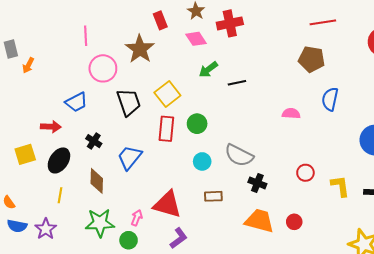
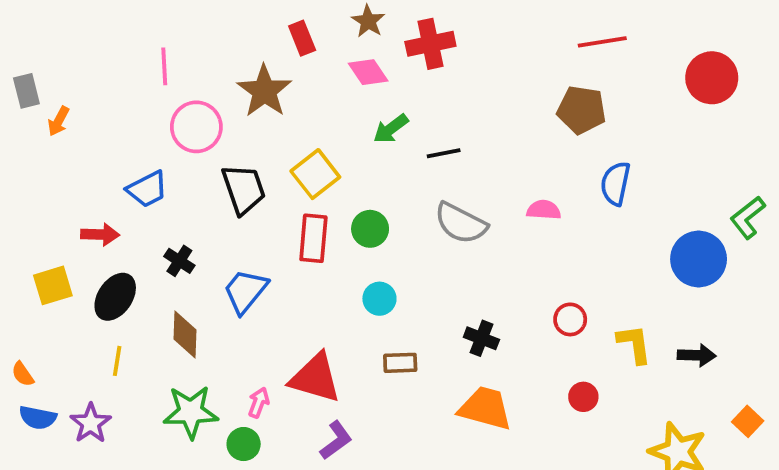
gray semicircle: (239, 155) -> (461, 223), moved
red circle: (294, 222) -> (583, 397), moved

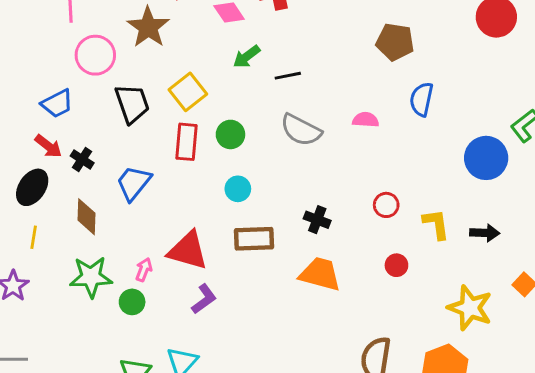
red arrow: (100, 234) -> (48, 146), moved, turned 36
brown rectangle: (400, 363) -> (254, 239), size x1.5

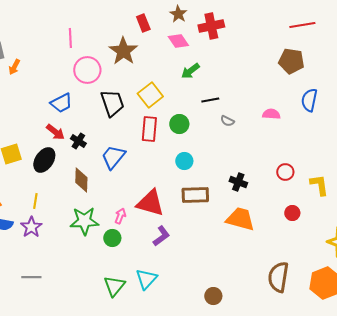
black line: (288, 76) -> (210, 100), moved
gray semicircle: (301, 130) -> (227, 121), size x0.5
yellow line: (34, 237) -> (35, 201), moved

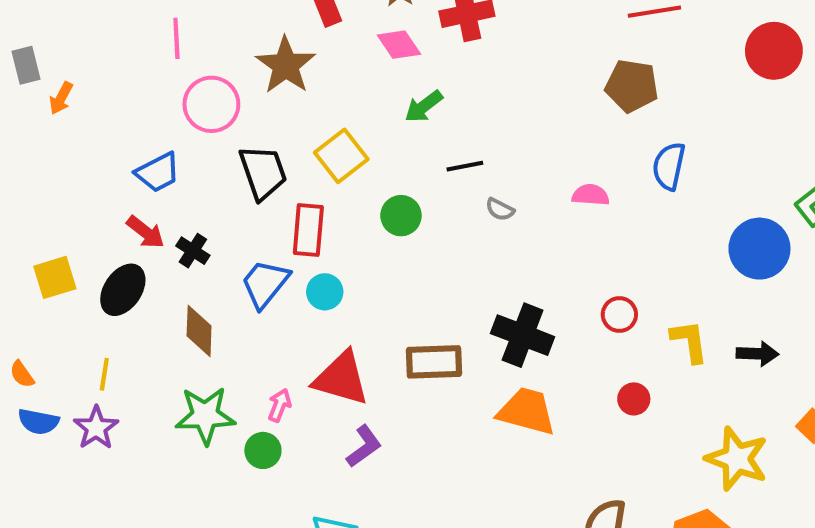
red rectangle: (149, 129) -> (308, 230), moved
cyan circle: (184, 161) -> (325, 292), moved
black cross: (238, 182) -> (523, 335), size x1.6

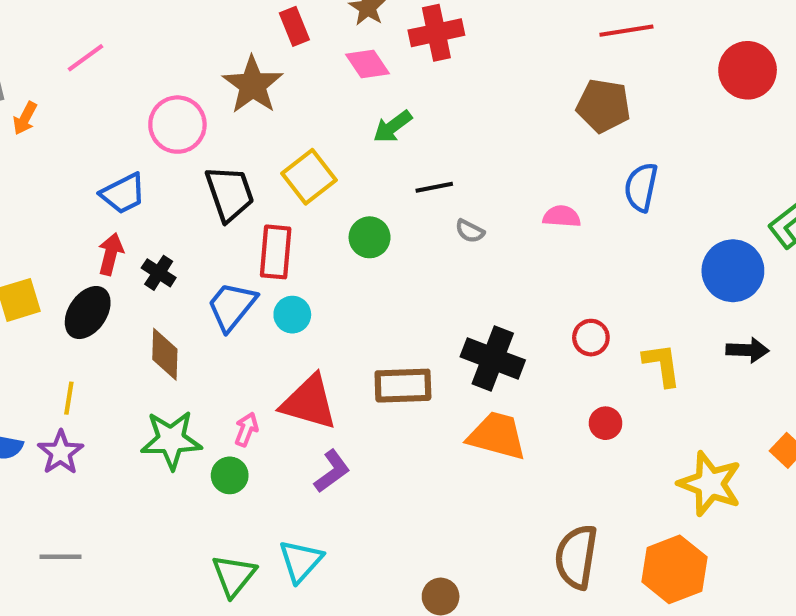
pink line: (176, 38) -> (86, 58), moved, turned 57
red arrow: (146, 232) -> (111, 254), turned -114
black arrow: (757, 354) -> (748, 350), moved

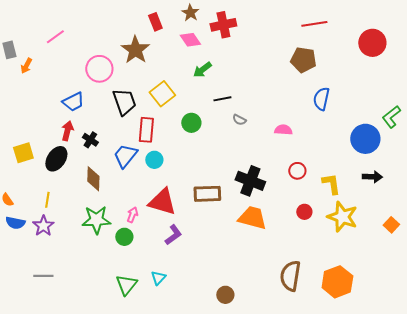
pink semicircle: (562, 216) -> (283, 130), moved
yellow star: (710, 484) -> (342, 217), moved
cyan triangle: (301, 561) -> (158, 278), size x0.7

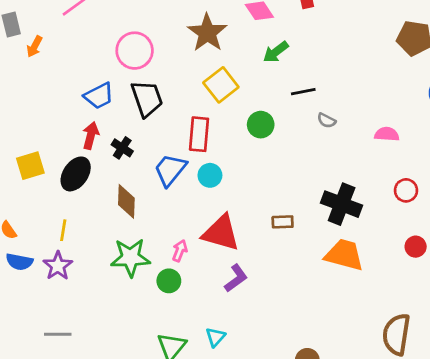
brown star: (135, 50) -> (207, 33), moved
black trapezoid: (124, 102) -> (147, 99), moved
brown rectangle: (207, 194) -> (283, 222), size x0.6

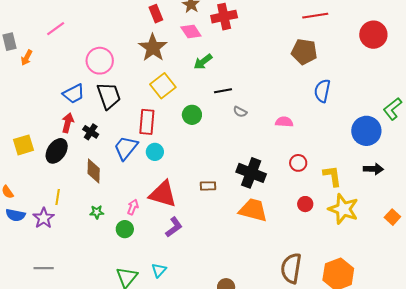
yellow line: (63, 230) -> (58, 197), moved
green star: (130, 258) -> (97, 212), size x0.5

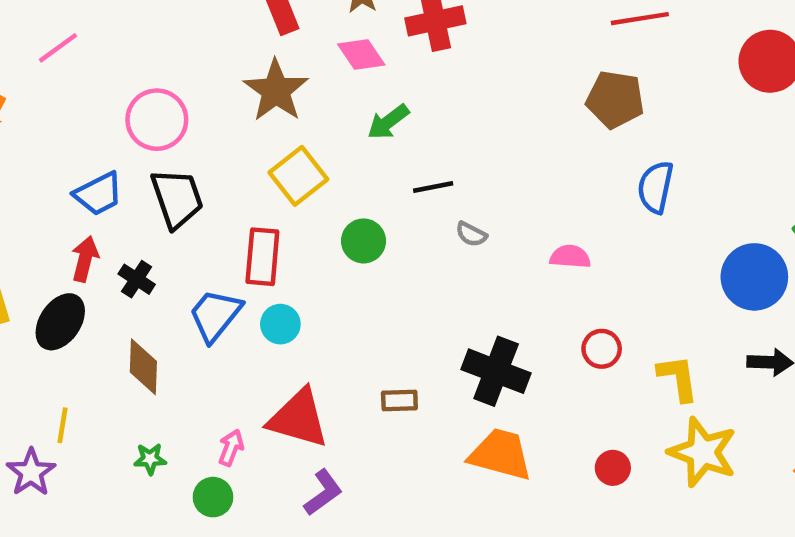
red circle: (305, 204) -> (613, 468), moved

